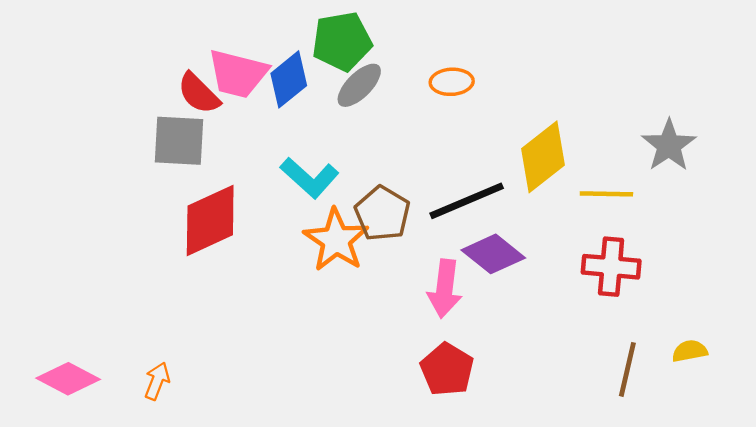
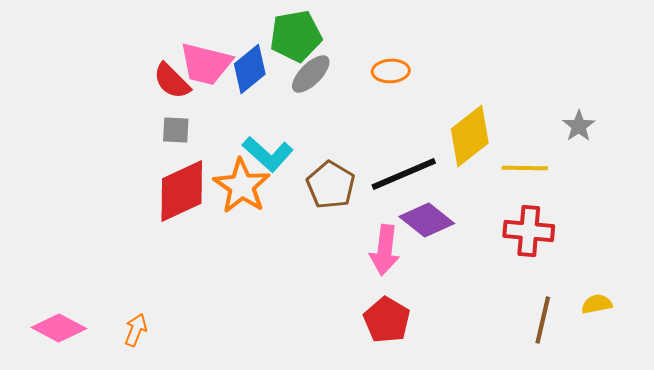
gray square: (179, 141) -> (176, 130), moved, size x0.6
gray star: (669, 145) -> (579, 126), size x0.7
orange star: (336, 240) -> (242, 186), moved

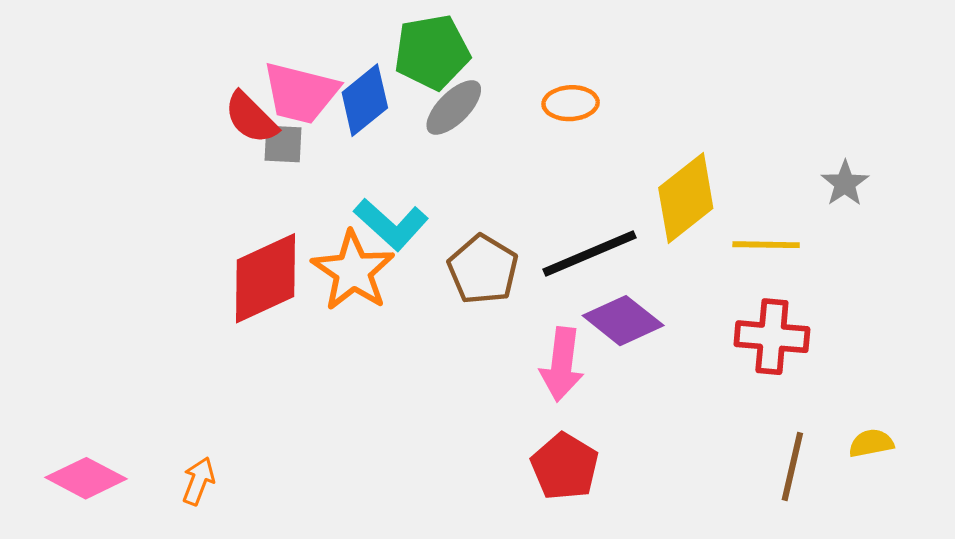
gray square: (176, 130) -> (283, 144), moved

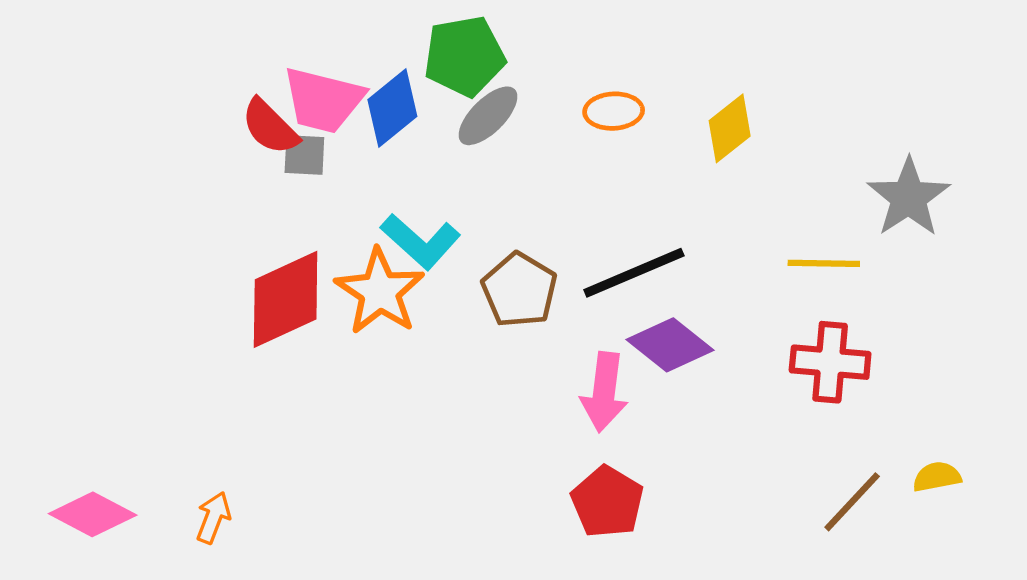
gray star: (845, 183) -> (909, 197), size x1.6
yellow diamond: (686, 198) -> (730, 128), moved, size x0.7
brown line: (792, 467) -> (852, 502), turned 30

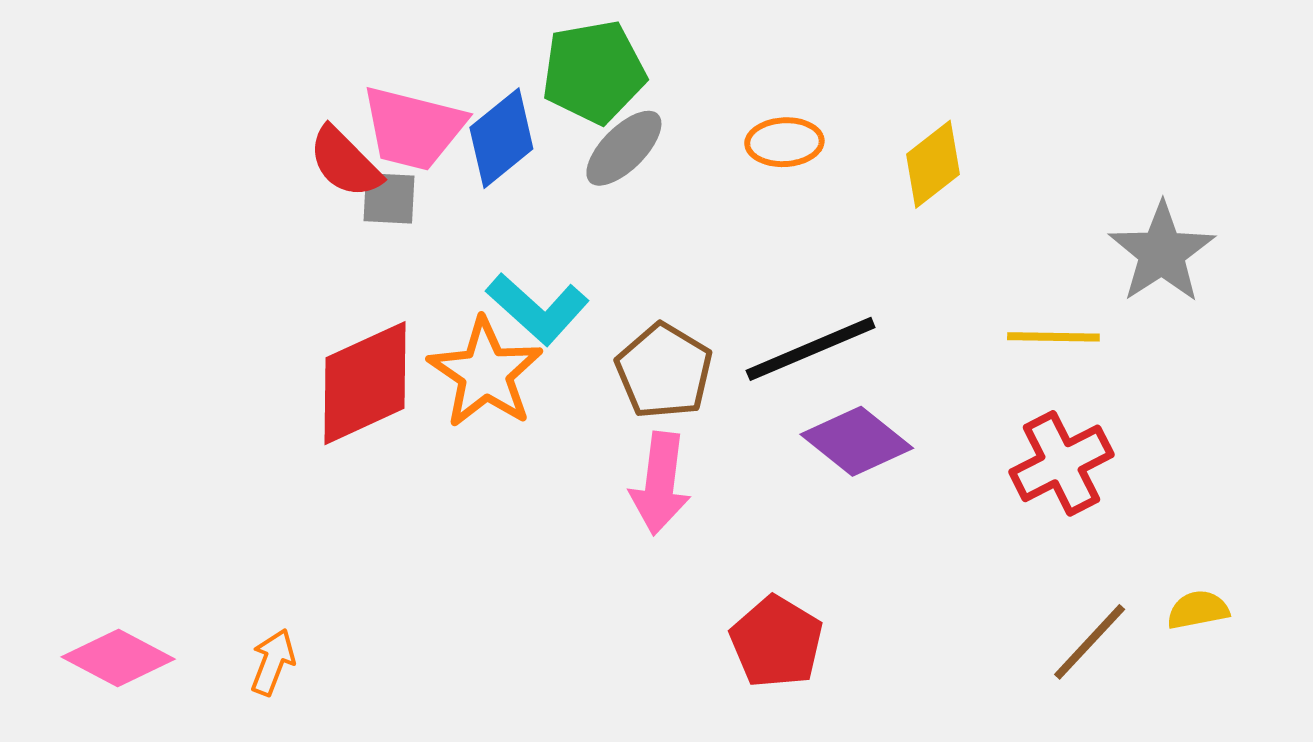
red cross: (830, 362) -> (1061, 463), turned -32
pink arrow: (604, 392) -> (660, 483), moved

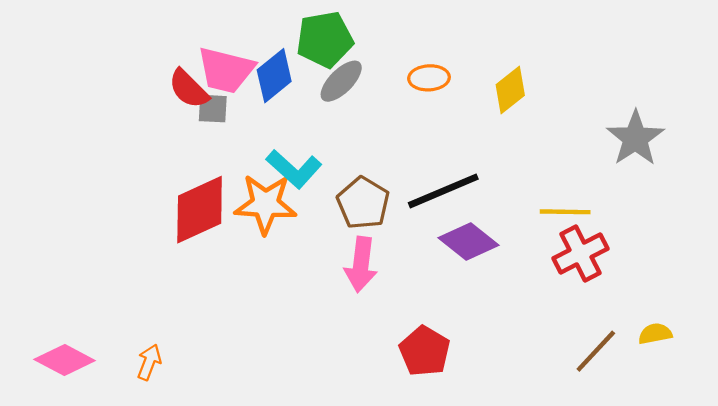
yellow line: (1053, 337) -> (565, 212), moved
orange star: (485, 373) -> (265, 204), turned -30

